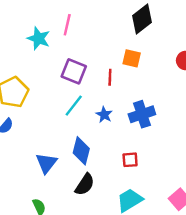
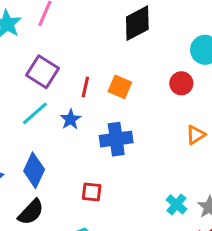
orange square: (132, 58) -> (120, 87), moved
blue star: (104, 115) -> (71, 119), moved

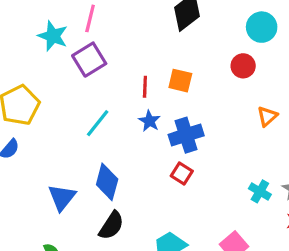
purple square: (43, 72) -> (89, 60), moved, turned 36
blue star: (71, 119) -> (149, 121), moved
red square: (92, 192) -> (182, 173), moved, turned 36

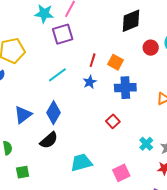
cyan star: (53, 36) -> (44, 14), turned -30
red circle: (243, 66) -> (151, 48), moved
blue cross: (186, 135) -> (125, 88), moved
red square: (182, 173) -> (113, 121), moved

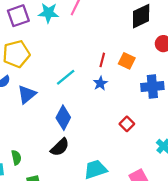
purple square: (63, 34) -> (18, 16), moved
blue cross: (125, 88) -> (152, 86), moved
blue triangle: (23, 115) -> (27, 94), moved

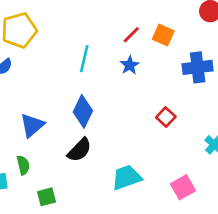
red line: (102, 60) -> (131, 35), turned 32
cyan line: (66, 77) -> (84, 59), turned -36
blue triangle: (27, 94) -> (32, 125), moved

